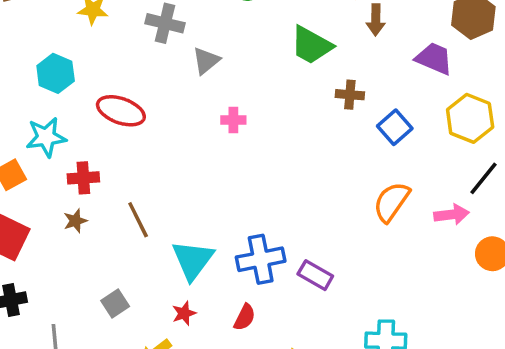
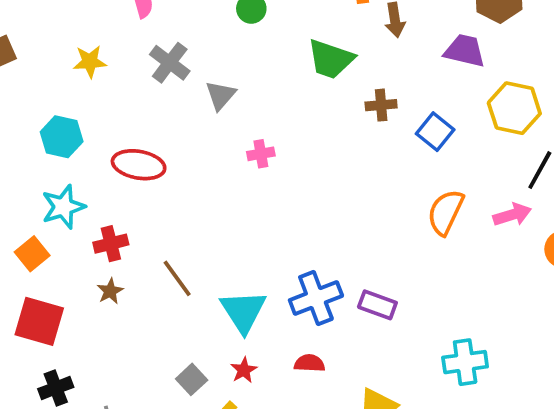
gray cross: (165, 23) -> (170, 63), turned 33
gray square: (115, 303) -> (192, 379), moved
red semicircle: (245, 317) -> (309, 363), turned -104

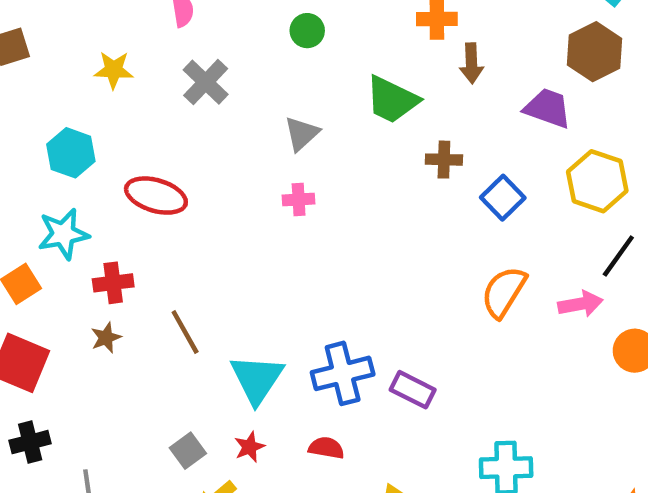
gray triangle: (221, 95) -> (302, 134), moved

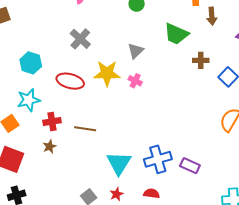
yellow star: (114, 70) -> (107, 73), moved, size x1.5
gray cross: (206, 82) -> (80, 39), moved
pink cross: (299, 199) -> (135, 81), turned 32
brown line: (185, 332) -> (85, 129), moved, turned -50

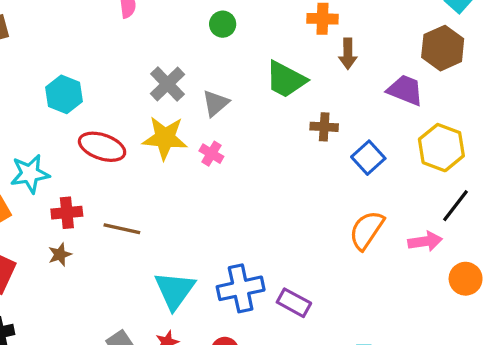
gray cross: (80, 39) -> (167, 84), moved
cyan hexagon: (31, 63) -> (64, 94), moved

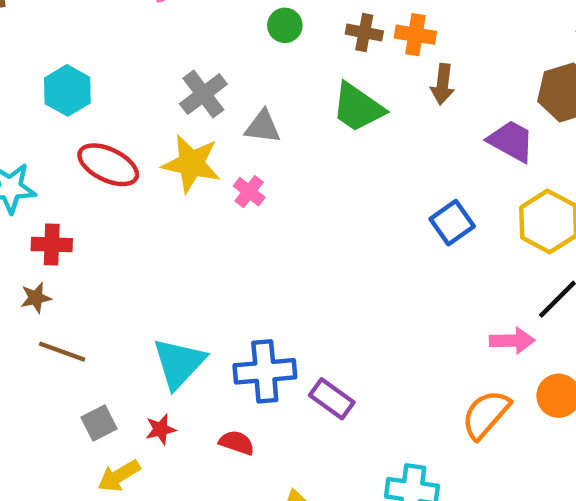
gray triangle: (216, 103) -> (263, 127), turned 40
brown cross: (324, 127) -> (364, 32), moved
brown line: (122, 229) -> (62, 352), moved
orange semicircle: (367, 230) -> (486, 414), moved

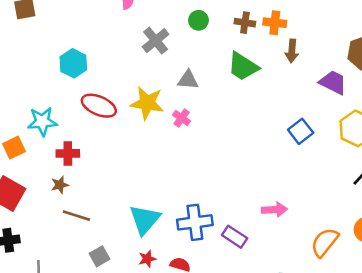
gray cross: (203, 94) -> (156, 41), moved
pink arrow: (512, 341) -> (275, 210), moved
red star: (161, 429) -> (147, 259), moved

